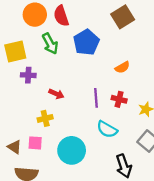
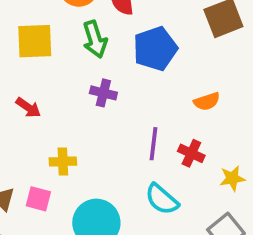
purple cross: (28, 75) -> (103, 93), moved
red arrow: (56, 94) -> (28, 107), moved

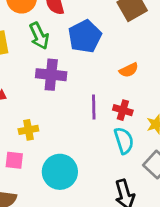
purple cross: (103, 93) -> (51, 75), size x1.5
cyan semicircle: (162, 199) -> (124, 141), moved, turned -140

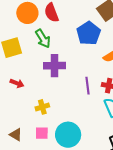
blue pentagon: (85, 36) -> (89, 33), moved
pink square: (14, 160) -> (42, 133), moved

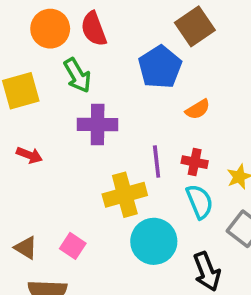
yellow cross: (42, 107) -> (125, 195), moved, size x1.6
pink square: (42, 133) -> (73, 246), turned 32
cyan circle: (68, 135) -> (154, 241), moved

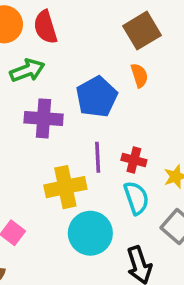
blue pentagon: (160, 67) -> (97, 97), moved
green arrow: (77, 75) -> (27, 70), turned -84
orange semicircle: (198, 109) -> (139, 75), moved, turned -80

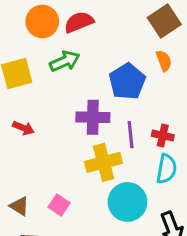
red semicircle: (45, 27) -> (79, 22), turned 88
purple cross: (44, 118) -> (93, 117), moved
cyan semicircle: (136, 198) -> (166, 169), turned 32

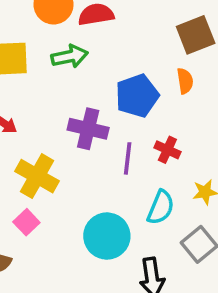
red cross: (163, 136) -> (167, 150), moved
yellow cross: (103, 162) -> (37, 176), moved, turned 32

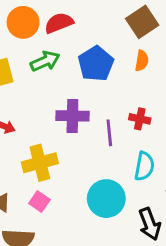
orange semicircle: (185, 81) -> (142, 61), turned 30
blue pentagon: (137, 96) -> (96, 64), moved
yellow cross: (37, 176) -> (40, 163), turned -32

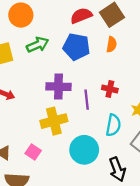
red semicircle: (59, 23) -> (81, 16), moved
blue pentagon: (96, 64) -> (76, 47), turned -30
yellow cross: (40, 163) -> (54, 121), moved

